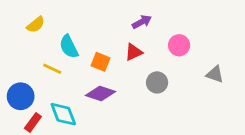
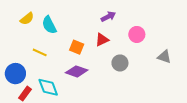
cyan semicircle: (69, 47) -> (49, 25), moved

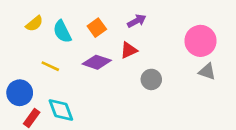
pink circle: (137, 34) -> (200, 41), moved, size x1.5
orange square: (77, 47) -> (97, 28), moved, turned 32
purple diamond: (77, 71) -> (97, 62), moved

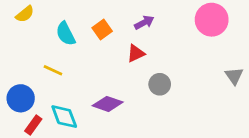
yellow semicircle: (34, 24) -> (25, 14), moved
pink circle: (200, 41) -> (212, 20), moved
purple diamond: (97, 62) -> (108, 104), moved
gray triangle: (207, 71) -> (234, 76), moved, turned 36

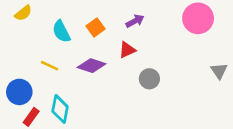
purple diamond: (108, 104) -> (92, 66), moved
cyan diamond: (64, 117) -> (60, 109), turned 32

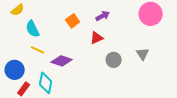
cyan semicircle: (61, 31) -> (33, 29), moved
purple diamond: (92, 66) -> (62, 61), moved
gray triangle: (219, 71) -> (143, 54), moved

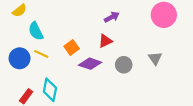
orange square: (73, 21) -> (72, 47), moved
purple diamond: (62, 61) -> (90, 64), moved
blue circle: (15, 70) -> (20, 58), moved

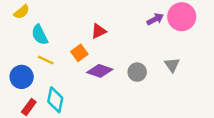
purple arrow: (112, 17) -> (155, 19), moved
red triangle: (105, 41) -> (99, 31), moved
blue circle: (20, 58) -> (22, 77), moved

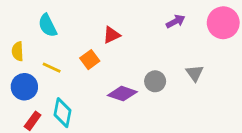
yellow semicircle: (22, 12) -> (18, 51), moved, turned 126
pink circle: (182, 17) -> (223, 23), moved
cyan semicircle: (40, 35) -> (48, 25), moved
purple diamond: (100, 71) -> (122, 94), moved

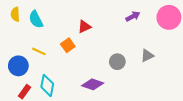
yellow semicircle: (18, 51) -> (15, 14), moved
gray triangle: (195, 73) -> (147, 56), turned 40
purple diamond: (122, 94) -> (93, 84), moved

